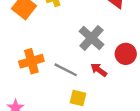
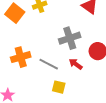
gray cross: (91, 38) -> (70, 38), turned 30

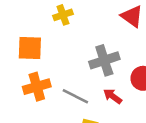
orange square: (15, 13) -> (30, 48), moved, turned -36

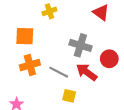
gray cross: (104, 60) -> (80, 45), turned 35
red arrow: (113, 96) -> (87, 72), size x1.5

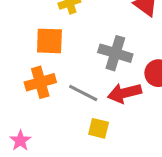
orange square: (25, 36) -> (49, 41), moved
red arrow: (87, 72) -> (125, 93), turned -50

